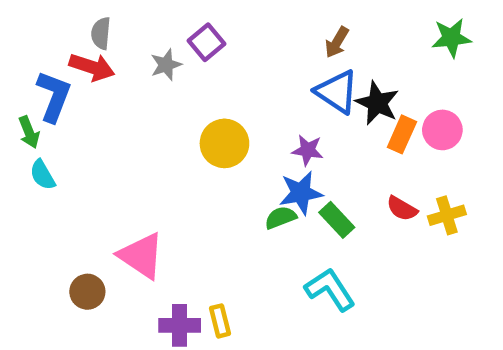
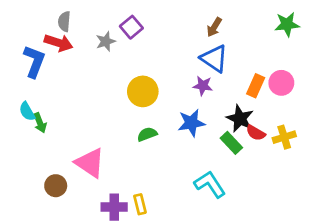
black star: (377, 103) -> (240, 119), moved
green arrow: (29, 132) -> (40, 123), moved
purple star: (308, 150) -> (203, 86), moved
green semicircle: (281, 218) -> (147, 134), moved
green rectangle: (337, 220) -> (231, 143), moved

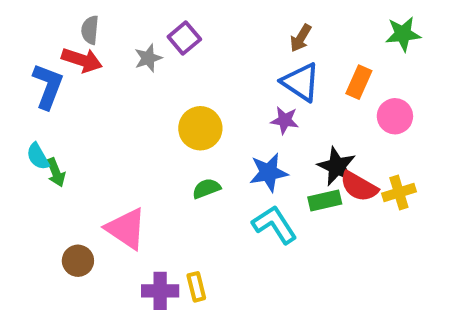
orange rectangle: (256, 86) -> (359, 82), moved
red semicircle: (256, 133) -> (359, 186), size x1.4
green rectangle: (231, 143) -> (325, 201), turned -60
cyan L-shape: (210, 184) -> (275, 225), moved

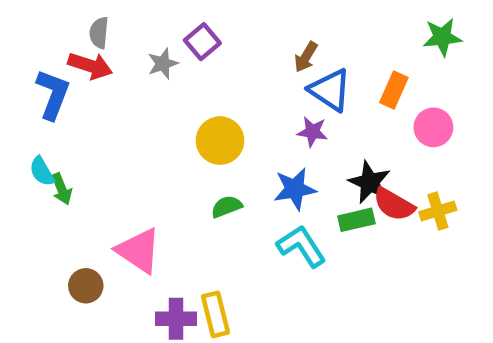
brown arrow: (301, 38) -> (306, 57), moved
yellow rectangle: (196, 287) -> (216, 314), size x1.4

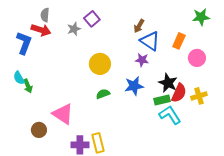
red semicircle: (394, 204) -> (179, 93), turned -96
cyan L-shape: (301, 246) -> (170, 115), moved

